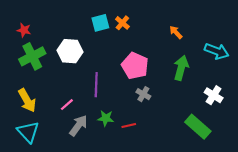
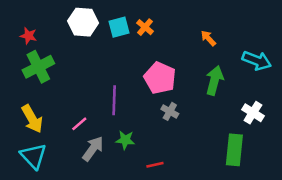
white hexagon: (70, 51) -> (83, 22), moved
red line: (129, 126) -> (155, 165), moved
green rectangle: (198, 127) -> (234, 150), turned 55

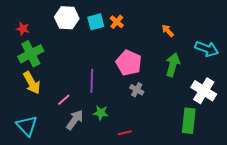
white cross: (253, 113) -> (204, 91), size x1.4
yellow arrow: (32, 119) -> (32, 83), moved

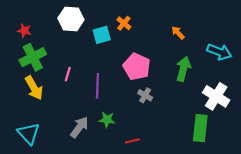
cyan square: (96, 22) -> (102, 35), moved
pink line: (64, 100) -> (68, 74), moved, turned -32

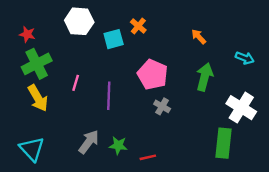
cyan arrow: (219, 52) -> (245, 58), size x0.7
green star: (107, 120) -> (118, 145), moved

